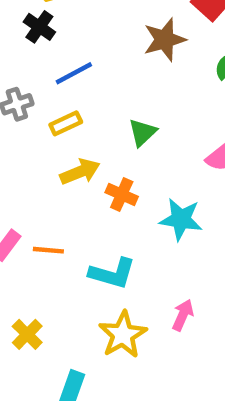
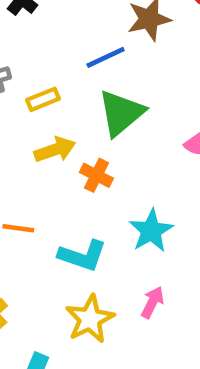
blue line: (74, 73) -> (106, 57), moved
green triangle: (142, 133) -> (121, 113), size x1.6
cyan star: (181, 219) -> (151, 231), moved, turned 30

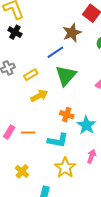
orange cross: (96, 175) -> (67, 115), moved

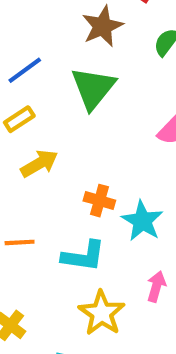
blue line: (55, 52) -> (25, 70), moved
green triangle: (66, 76) -> (93, 88), moved

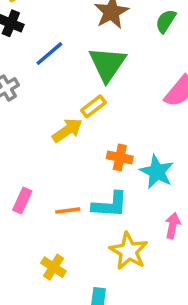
yellow rectangle: (19, 119) -> (94, 106), moved
orange line: (20, 242) -> (68, 210), moved

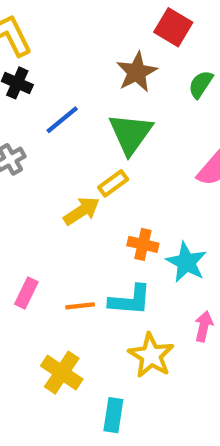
yellow cross: (53, 267) -> (62, 373), size x1.4

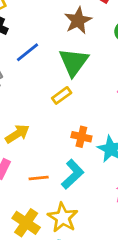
yellow arrow: (81, 211) -> (17, 134), moved
cyan L-shape: (130, 300) -> (73, 174), turned -48
yellow star: (151, 355) -> (63, 218), moved

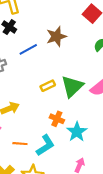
brown star: (78, 21) -> (56, 36), moved
green triangle: (74, 62) -> (72, 86), moved

